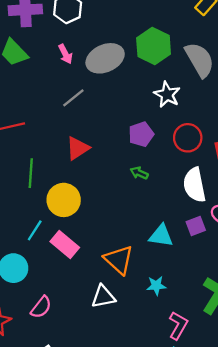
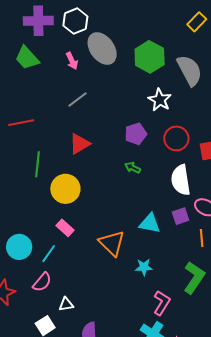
gray ellipse: (105, 58) -> (102, 49), moved, turned 76
cyan line: (35, 230) -> (49, 254), moved
pink rectangle: (65, 244) -> (65, 228), size x0.7
white triangle: (103, 297) -> (66, 304), moved, size x0.7

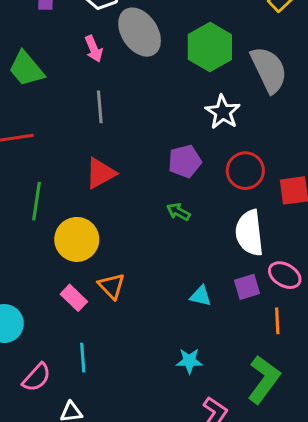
green trapezoid: (27, 58) -> (26, 69), moved
gray line: (77, 100) -> (100, 107), turned -60
cyan triangle: (150, 223) -> (201, 296), size x0.7
orange triangle: (112, 243) -> (112, 286), moved, size x0.7
cyan line: (49, 254) -> (83, 358), moved, turned -42

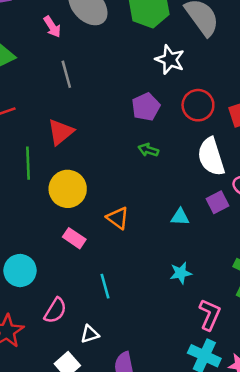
red triangle: (100, 173) -> (61, 132), moved
orange triangle: (112, 286) -> (118, 218), moved
cyan line: (83, 358) -> (105, 286), moved

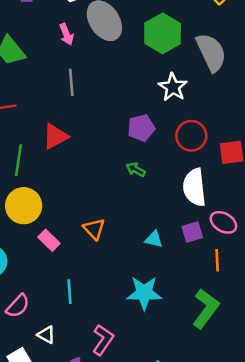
yellow circle: (68, 189) -> (24, 206), moved
cyan star: (181, 273) -> (144, 293), size x1.6
pink L-shape: (210, 315) -> (103, 340), moved
white triangle: (90, 334) -> (46, 335), turned 36

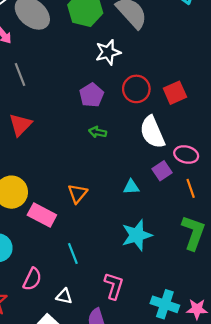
white star: (173, 87) -> (108, 52), turned -30
orange triangle: (94, 229) -> (77, 194), turned 40
pink rectangle: (49, 240) -> (42, 215), size x1.4

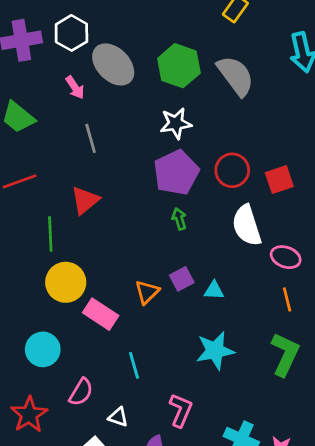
white star: (108, 52) -> (176, 123), moved
purple pentagon: (92, 95) -> (176, 173), size x1.5
green arrow: (98, 132) -> (179, 219), turned 56
purple square: (162, 171) -> (182, 279), moved

